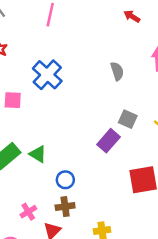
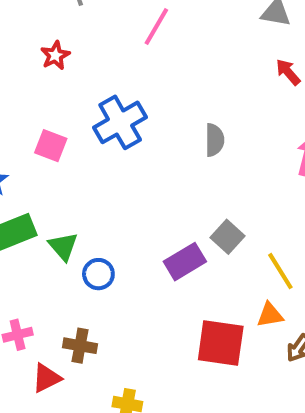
gray semicircle: (117, 71) -> (214, 140), moved
blue circle: (65, 180) -> (98, 274), moved

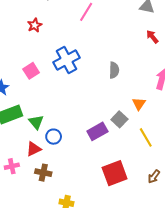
pink square: (51, 146) -> (31, 71), turned 35
orange triangle: (270, 315) -> (139, 104), moved, turned -48
red square: (221, 343) -> (115, 173), turned -30
red triangle: (47, 378) -> (34, 149), moved

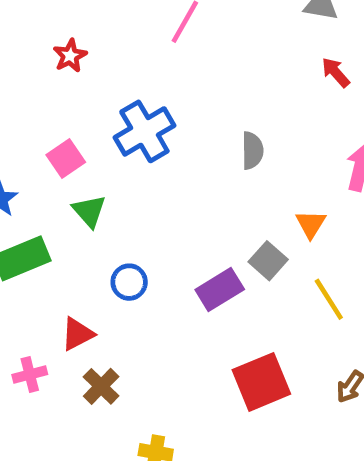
green triangle: (36, 122) -> (89, 211), moved
blue circle: (54, 137) -> (129, 282), moved
brown cross: (43, 173) -> (101, 386), turned 35

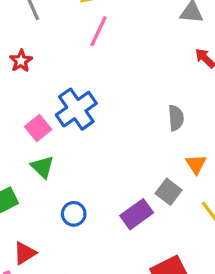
gray semicircle: (252, 151) -> (176, 118), moved
pink square: (66, 159) -> (38, 128), moved
red triangle: (78, 334) -> (25, 253), moved

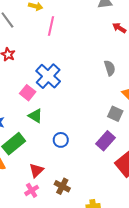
purple rectangle: (137, 214) -> (105, 141), moved

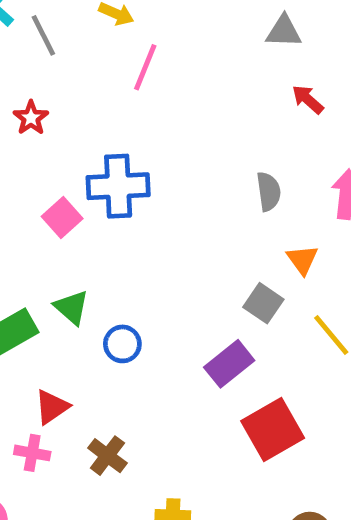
blue cross: (48, 76) -> (118, 186), turned 35
green triangle: (35, 116) -> (72, 307), moved
pink cross: (32, 190) -> (32, 453), turned 32

